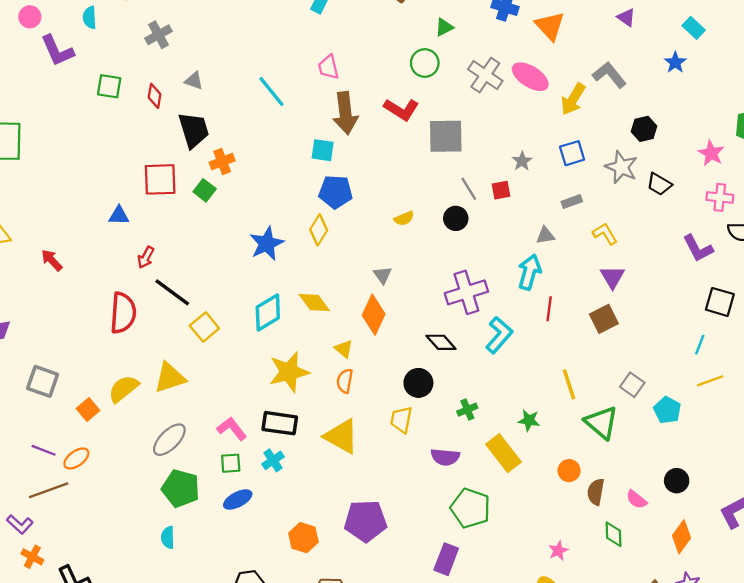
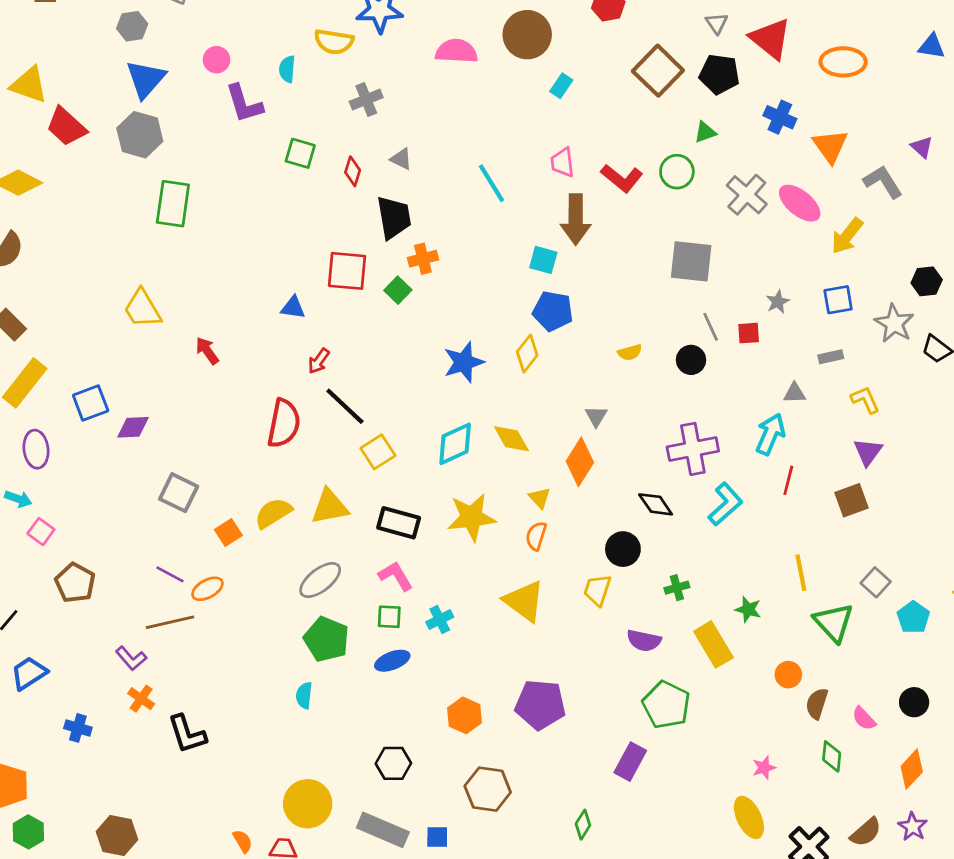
gray L-shape: (609, 75) -> (883, 182), moved
red L-shape: (401, 109) -> (622, 178), moved
black rectangle: (280, 423) -> (399, 523), moved

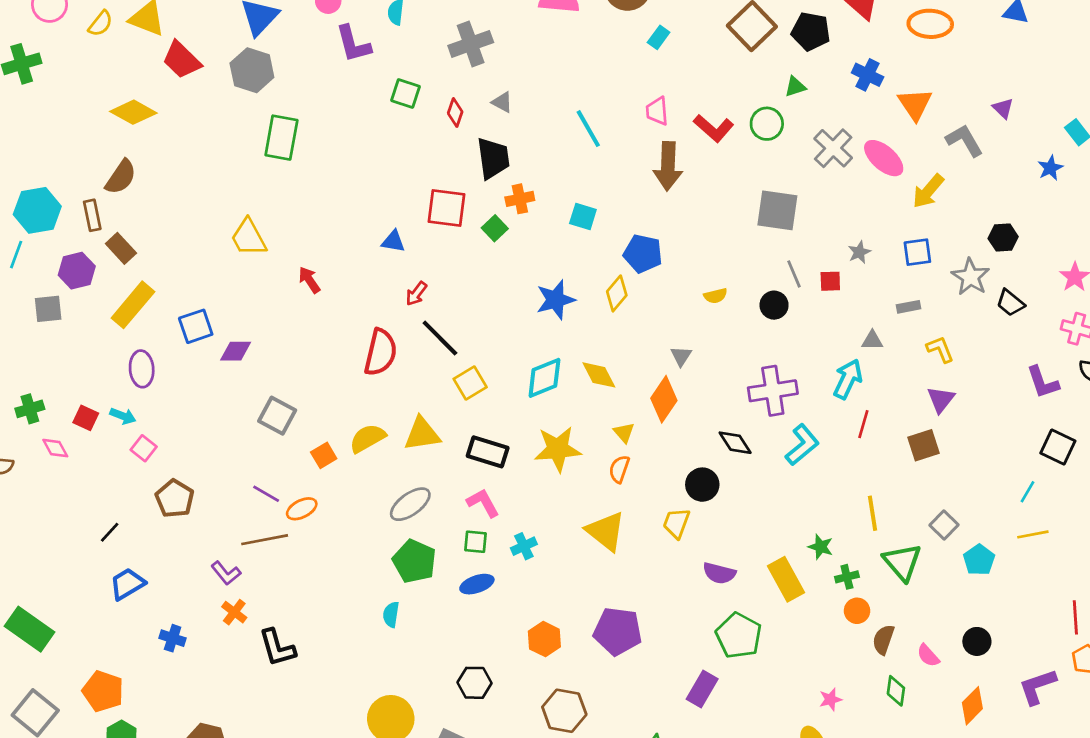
gray cross: (366, 100) -> (471, 44), size x1.4
cyan square: (543, 260) -> (583, 216), moved
green cross: (677, 588) -> (847, 577), moved

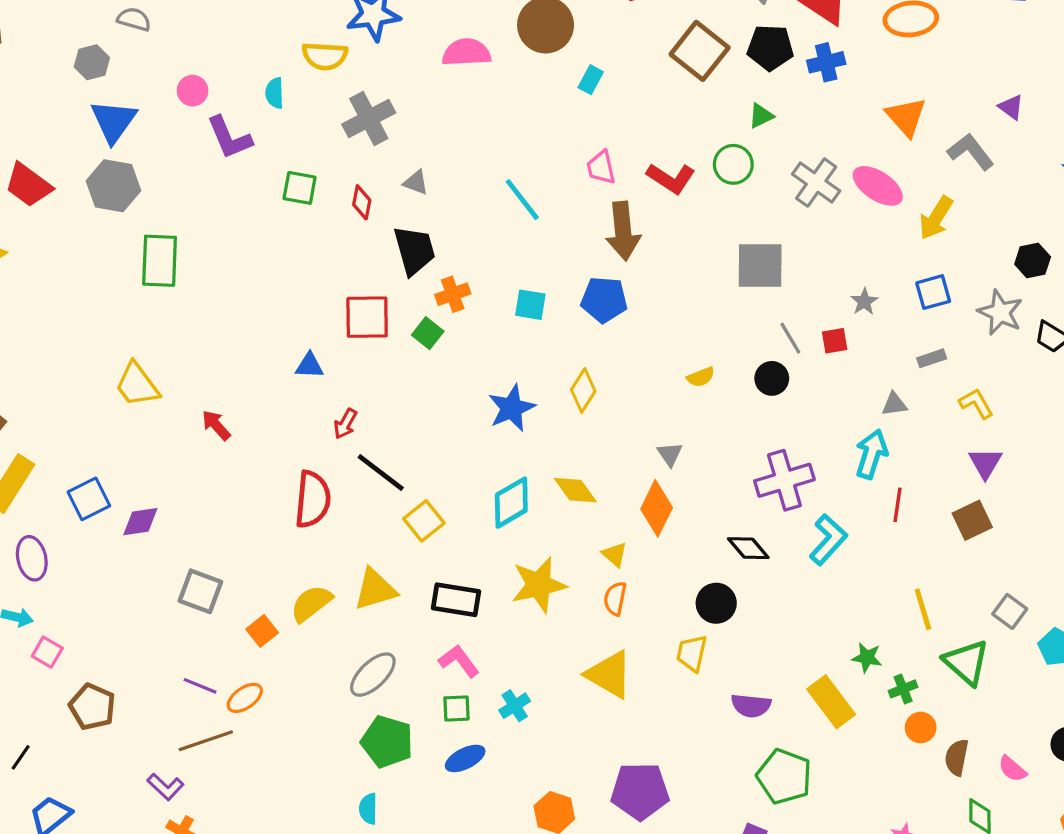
blue cross: (868, 75) -> (826, 62), moved, turned -32
blue pentagon: (643, 254) -> (604, 300), moved

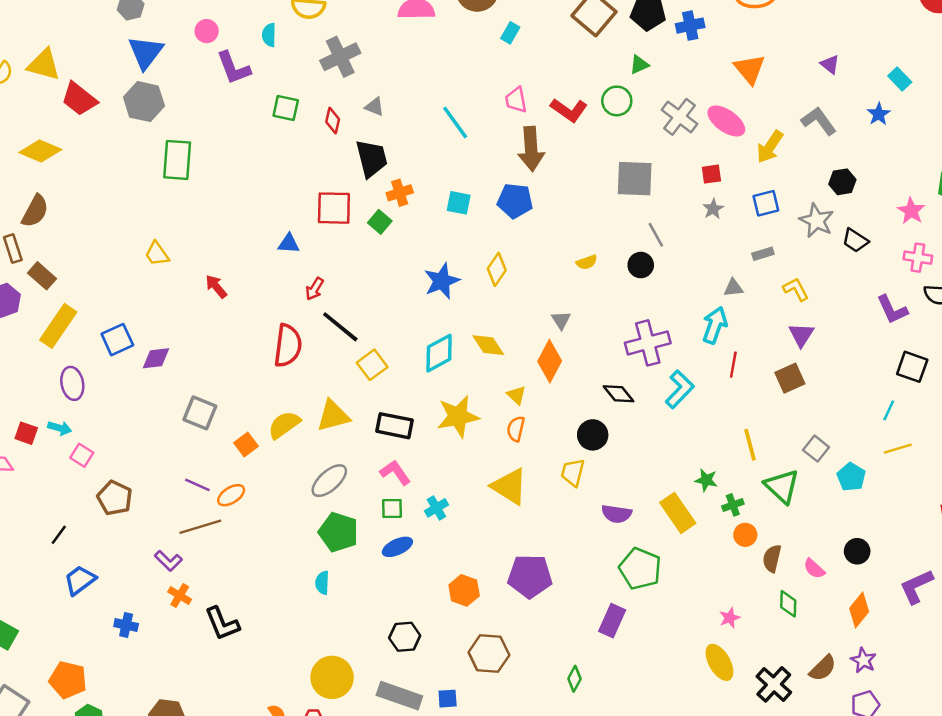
gray L-shape: (971, 152) -> (819, 121), moved
red square: (835, 341) -> (711, 174), moved
yellow trapezoid: (137, 385) -> (157, 254), size x0.7

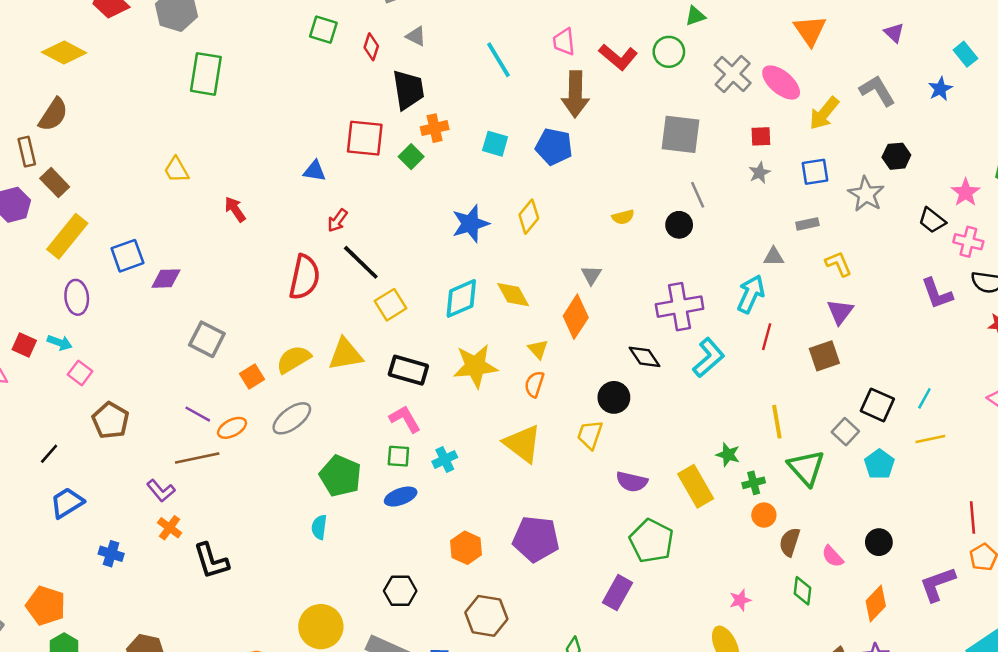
black trapezoid: (855, 240) -> (932, 220), moved
black square: (912, 367) -> (877, 405), moved
gray ellipse: (329, 481) -> (292, 418), moved

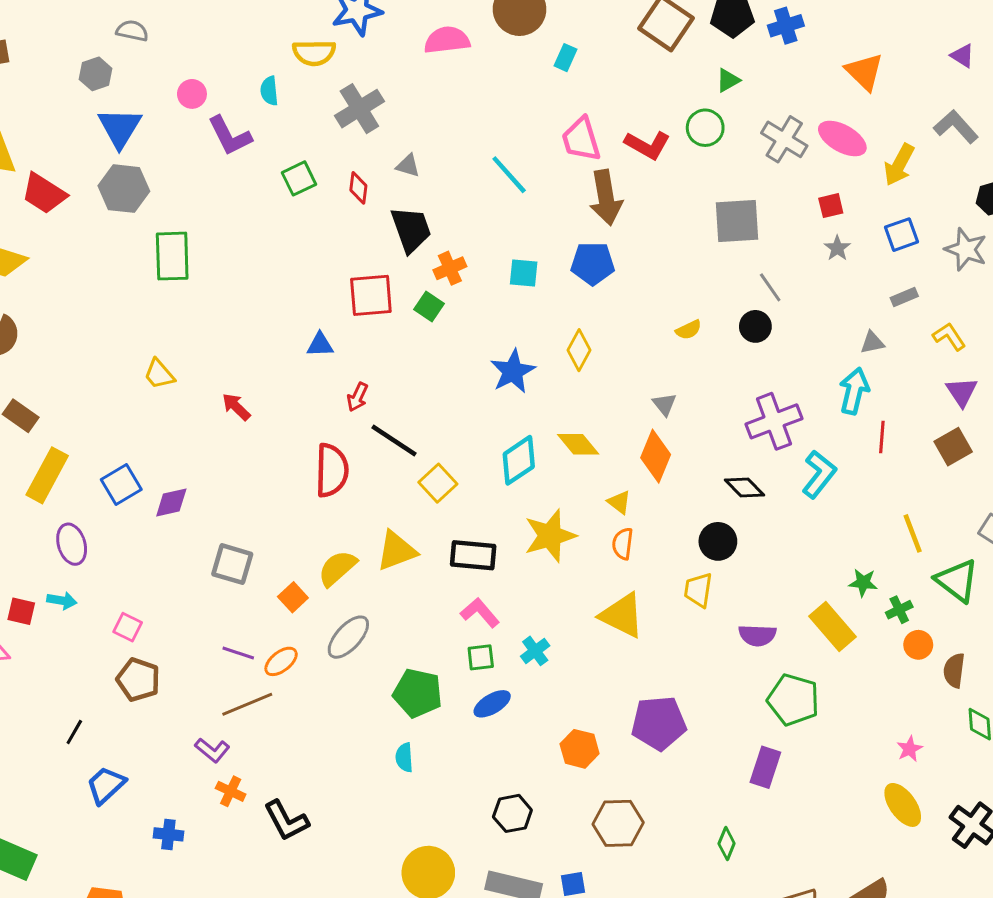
green square: (323, 30) -> (299, 178), turned -32
pink trapezoid: (564, 42) -> (581, 139), size x1.4
pink square: (80, 373) -> (128, 627), moved

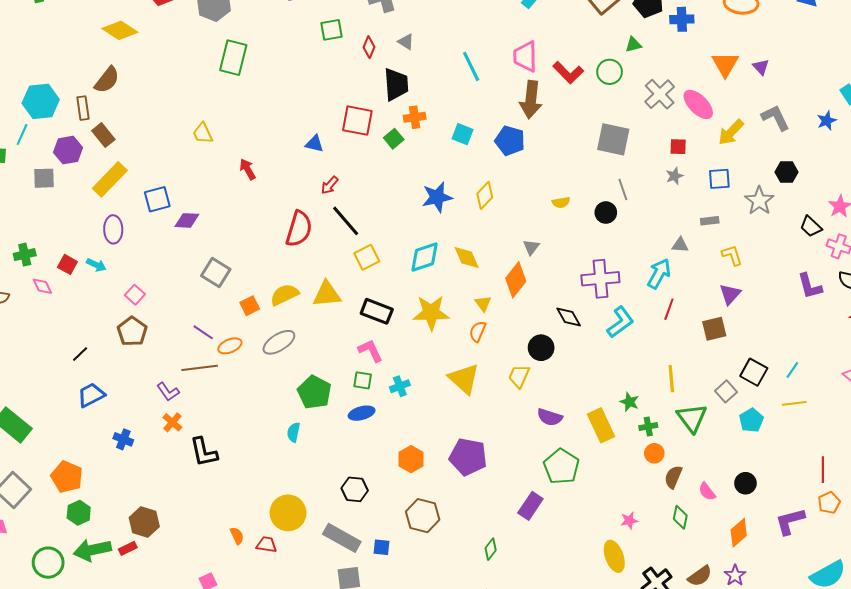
purple triangle: (963, 56) -> (761, 67), moved

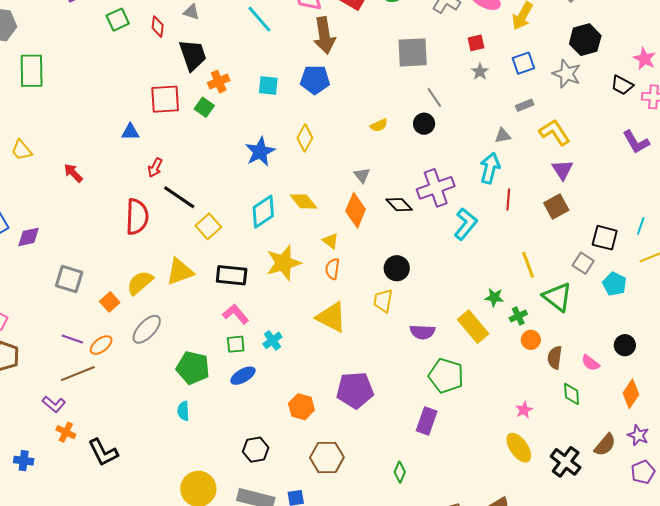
black hexagon: (787, 172) -> (585, 40), size x1.4
yellow L-shape: (732, 255) -> (555, 132), size x1.4
black diamond: (569, 317) -> (399, 205), moved

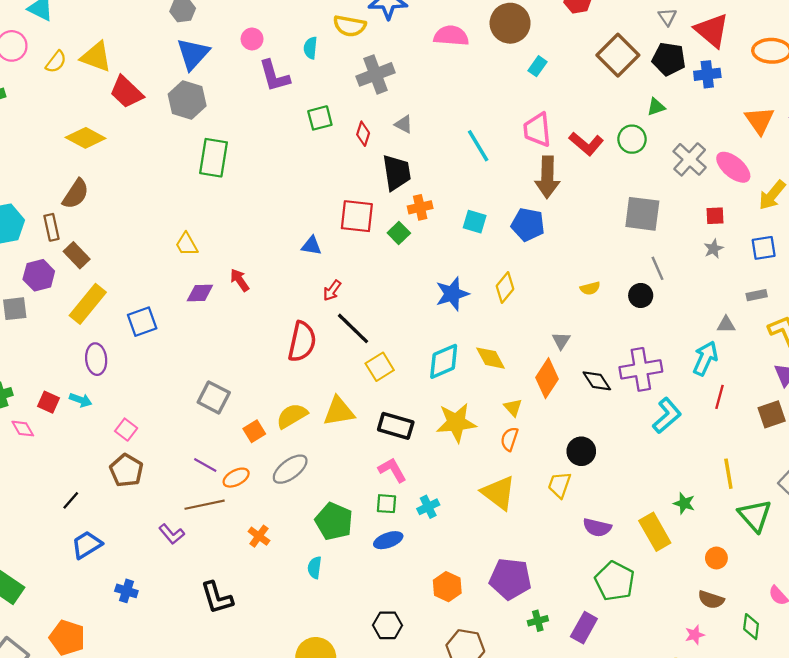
purple diamond: (29, 237) -> (200, 293), moved
green cross: (518, 316) -> (538, 621), moved
brown semicircle: (555, 357) -> (711, 600), moved, turned -90
orange cross: (66, 432) -> (259, 536), moved

